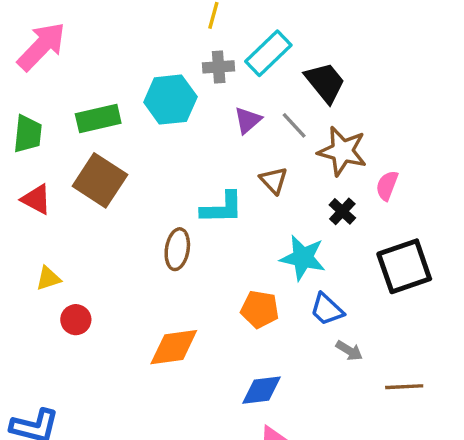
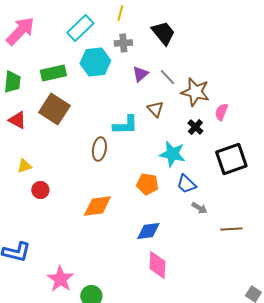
cyan rectangle: (268, 53) -> (80, 28), moved
black trapezoid: (325, 82) -> (163, 33), moved

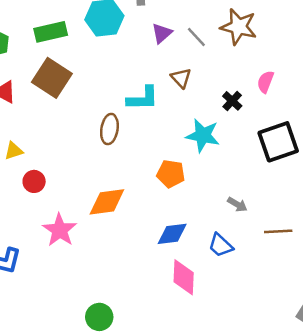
brown star: (195, 92) -> (239, 27), moved
blue trapezoid: (186, 184) -> (221, 245), moved
pink star: (60, 279) -> (60, 230), moved

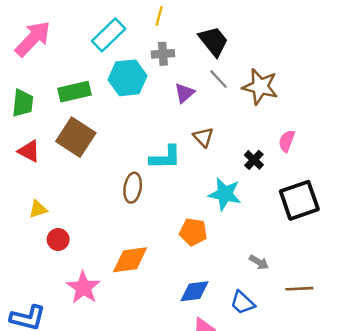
gray line: (196, 37) -> (219, 79), moved

